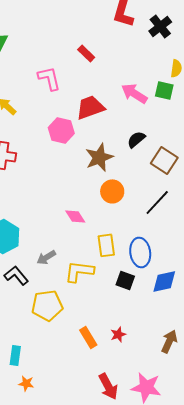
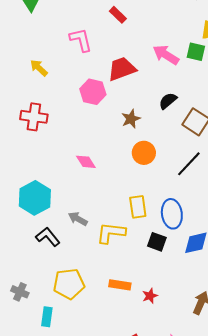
brown star: (99, 157) -> (131, 119), size x0.7
pink diamond: (75, 216) -> (86, 162), moved
gray arrow: (46, 257) -> (78, 219), turned 60
yellow pentagon: (47, 305) -> (69, 284), moved
orange rectangle: (88, 337) -> (120, 285), moved, turned -50

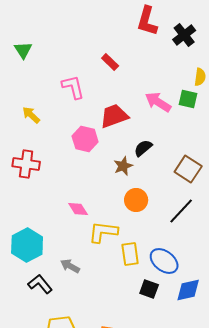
black semicircle: (168, 101) -> (143, 148), moved
blue ellipse: (172, 214) -> (164, 261), turned -44
yellow L-shape: (111, 233) -> (103, 232), moved

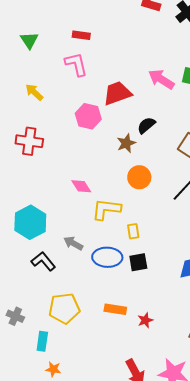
green triangle: (23, 50) -> (29, 40), moved
red rectangle: (110, 62) -> (81, 35), moved, turned -36
yellow rectangle: (130, 254) -> (133, 231), size x0.7
blue ellipse: (164, 261) -> (107, 257), moved, turned -36
black square: (149, 289) -> (138, 262), moved, turned -30

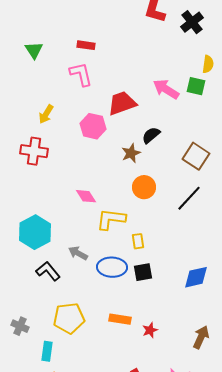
yellow arrow: (34, 92) -> (46, 114), moved, turned -102

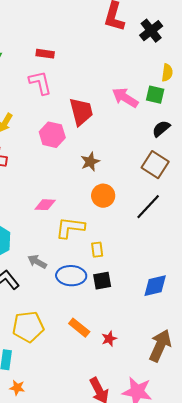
red trapezoid: (122, 103) -> (81, 112), turned 96
black semicircle: (151, 135) -> (161, 129), moved
pink diamond: (86, 196) -> (45, 205), turned -55
orange rectangle: (120, 319) -> (79, 328), turned 30
brown arrow: (201, 337) -> (160, 346), size x1.4

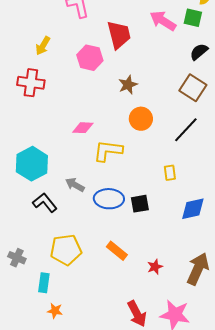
yellow rectangle: (97, 250) -> (170, 173), moved
red star: (109, 339) -> (155, 267), moved

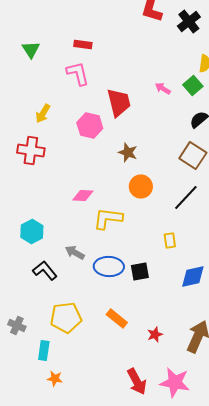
green square: (193, 18) -> (193, 86), turned 36
pink arrow: (163, 21) -> (163, 88), size x0.6
brown star: (128, 85) -> (128, 152), turned -30
cyan hexagon: (32, 164) -> (32, 232), size x0.7

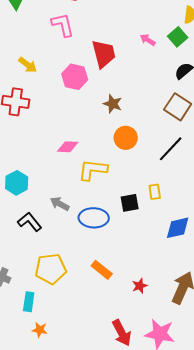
yellow arrow: (43, 114) -> (28, 65), turned -84
black square: (140, 272) -> (130, 203), moved

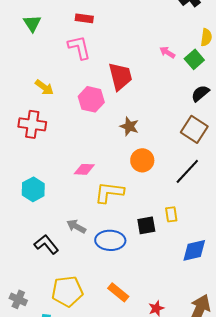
pink arrow: (148, 40) -> (167, 52), moved
cyan hexagon: (17, 183) -> (33, 189), moved

